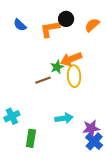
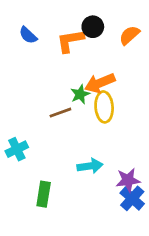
cyan cross: (12, 116) -> (17, 149), moved

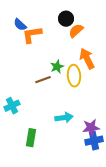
orange semicircle: (129, 35) -> (76, 31), moved
orange L-shape: (70, 41) -> (32, 35), moved
orange arrow: (100, 83) -> (87, 59), moved, turned 85
blue cross: (132, 198) -> (94, 141), turned 36

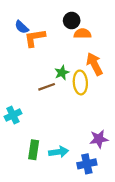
orange semicircle: (76, 31) -> (82, 34), turned 42
cyan arrow: (64, 118) -> (59, 152), moved
blue cross: (94, 141) -> (87, 164), moved

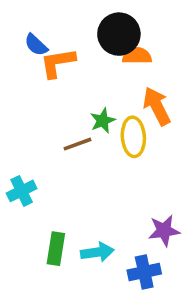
black circle: (72, 21) -> (119, 34), size x1.5

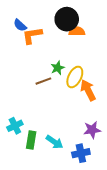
orange arrow: (157, 106) -> (88, 90), moved
yellow ellipse: (133, 137) -> (75, 77), turned 30
cyan cross: (22, 191) -> (15, 126), moved
cyan arrow: (97, 252) -> (55, 142), turned 42

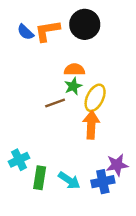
orange semicircle: (77, 31) -> (74, 69), moved
orange L-shape: (32, 35) -> (47, 31), moved
orange arrow: (88, 90) -> (91, 125), moved, turned 30
blue cross: (81, 153) -> (103, 182), moved

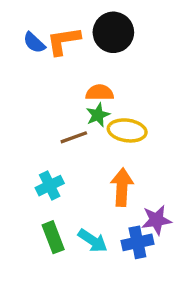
yellow ellipse: (95, 98) -> (127, 130), turned 72
orange arrow: (91, 125) -> (122, 187), moved
cyan cross: (19, 160) -> (50, 186), moved
green rectangle: (40, 178) -> (53, 237), turned -30

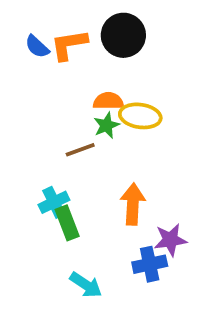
yellow ellipse: (127, 130) -> (140, 116), moved
green rectangle: (53, 237) -> (67, 223), moved
cyan arrow: (93, 241) -> (86, 285), moved

